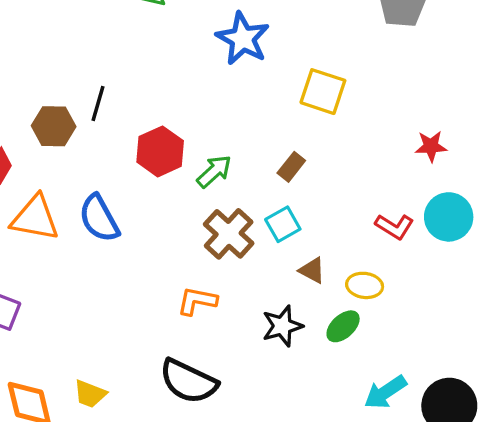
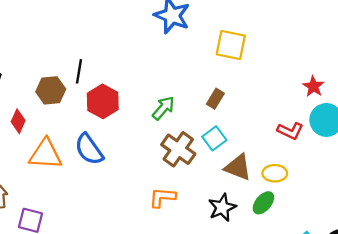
red star: (431, 146) -> (313, 86), moved, turned -30
red hexagon: (160, 151) -> (103, 101), moved
brown triangle: (312, 270) -> (238, 167), size x1.5

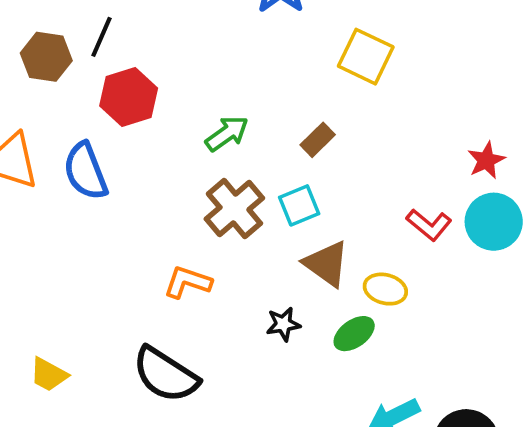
black star: (222, 208) -> (283, 324), size x0.7

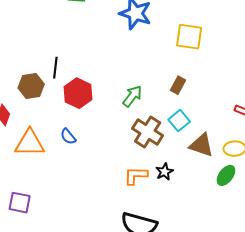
blue semicircle: (86, 171) -> (68, 136), size x0.6
black star: (283, 324) -> (164, 172), moved

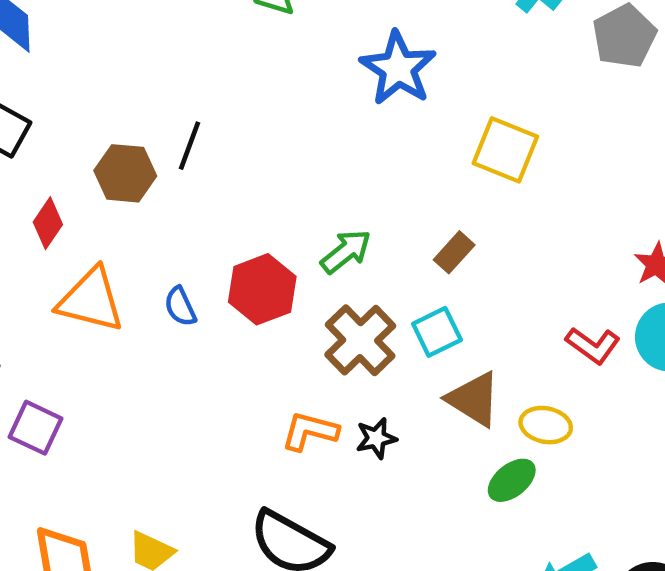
red hexagon: (78, 93) -> (262, 289), moved

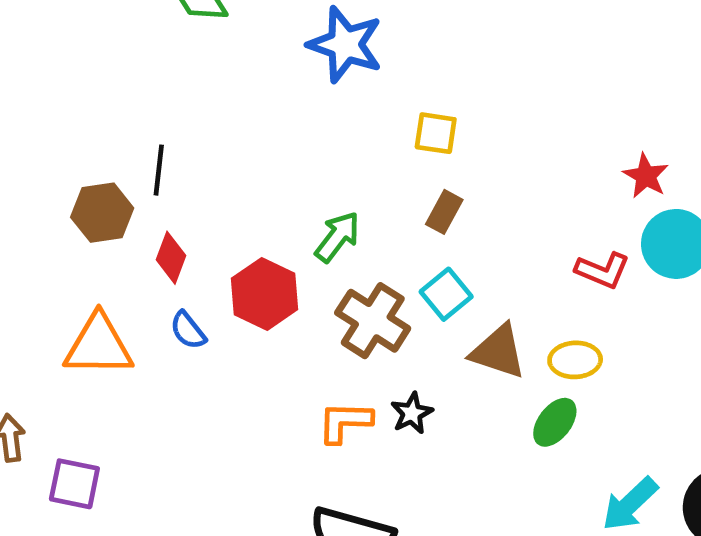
yellow square: (505, 150) -> (436, 133), moved, size x0.7
red diamond: (48, 223) -> (171, 258), moved

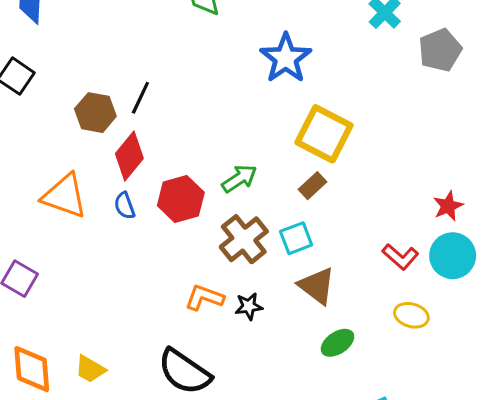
yellow square: (436, 133) -> (324, 134), size x1.8
red diamond: (171, 258) -> (129, 156), size x1.4
yellow ellipse: (575, 360) -> (411, 315), moved

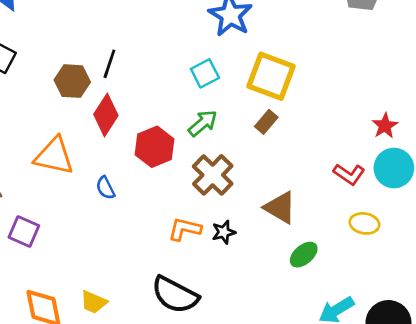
blue semicircle: (125, 206) -> (105, 188), moved
cyan square: (296, 238) -> (205, 73), moved

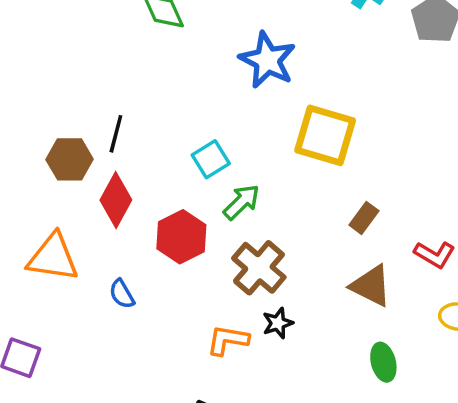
cyan square: (205, 73) -> (211, 159), moved
brown rectangle: (266, 122) -> (364, 218), moved
brown triangle: (280, 208) -> (371, 286), moved
black star: (224, 232) -> (278, 323), moved
green ellipse: (304, 255) -> (383, 362), turned -60

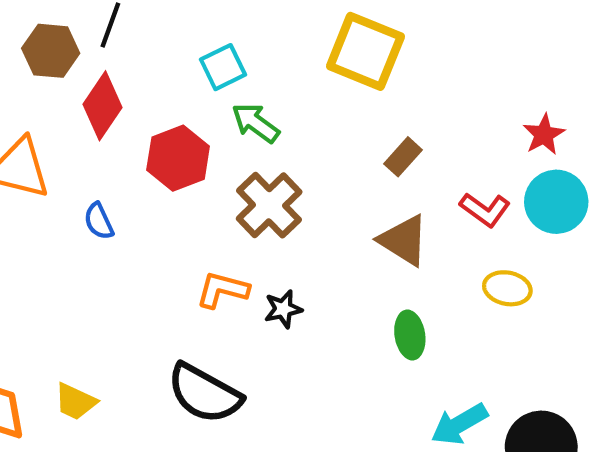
green arrow: (241, 202) -> (256, 123), turned -105
black star: (278, 323) -> (283, 309), moved

